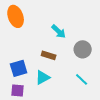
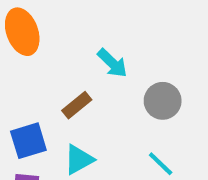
brown rectangle: (49, 55) -> (77, 105), moved, turned -56

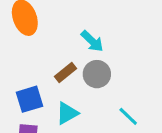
gray circle: (163, 101) -> (97, 74), moved

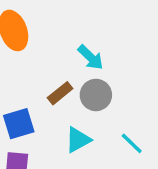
cyan triangle: (67, 113) -> (78, 140), moved

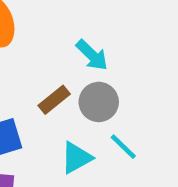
cyan line: (132, 143) -> (123, 147), moved

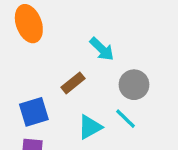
gray circle: (99, 102) -> (134, 85), moved

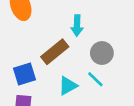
cyan arrow: (102, 49) -> (77, 25), turned 48
brown rectangle: (73, 83) -> (55, 52), size x1.5

